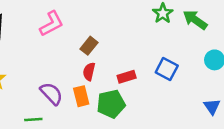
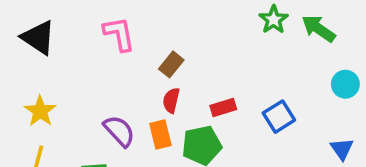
pink L-shape: (51, 24) -> (119, 34), turned -72
blue square: (167, 69) -> (279, 117), moved, turned 30

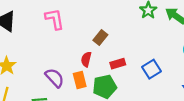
brown rectangle: (171, 64) -> (100, 38), moved

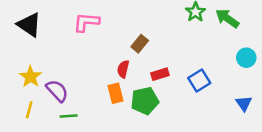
pink L-shape: (55, 19) -> (86, 22), turned -75
purple semicircle: (55, 78) -> (57, 91), moved

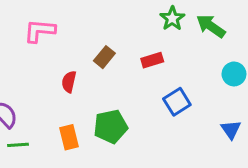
red semicircle: (123, 69) -> (69, 82), moved
red rectangle: (160, 74) -> (152, 60), moved
orange rectangle: (116, 93) -> (69, 137), moved

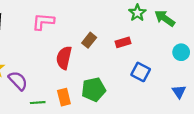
red semicircle: (69, 82) -> (64, 58), size x1.5
blue square: (177, 102) -> (141, 72), turned -30
green line: (18, 145) -> (38, 103), moved

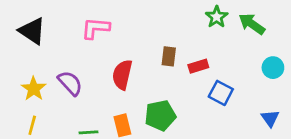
brown rectangle: (89, 40) -> (169, 56), moved, turned -32
red rectangle: (123, 42) -> (198, 66), moved
purple semicircle: (18, 81) -> (70, 83), moved

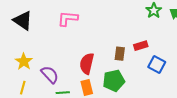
brown rectangle: (169, 56) -> (120, 54), moved
red semicircle: (122, 75) -> (87, 64), moved
purple semicircle: (70, 83) -> (50, 75), moved

